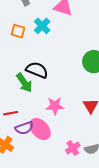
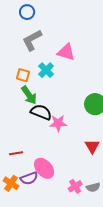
green arrow: (24, 83) -> (29, 95), moved
pink star: (55, 106) -> (58, 123), moved
purple semicircle: (24, 128) -> (29, 178), moved

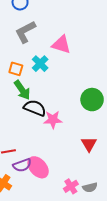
purple semicircle: (29, 178) -> (22, 165), moved

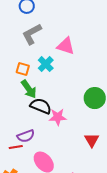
purple semicircle: (22, 165) -> (26, 136), moved

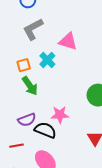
orange square: (23, 69) -> (24, 65), turned -32
black semicircle: (41, 106) -> (45, 130), moved
purple semicircle: (26, 136) -> (27, 120), moved

